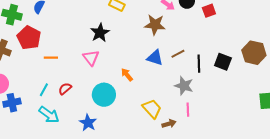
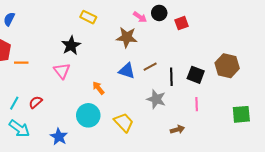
orange line: (51, 58) -> (21, 63), moved
cyan circle: (104, 95) -> (88, 115), moved
pink line: (188, 110) -> (197, 104), moved
brown arrow: (169, 124) -> (177, 130), moved

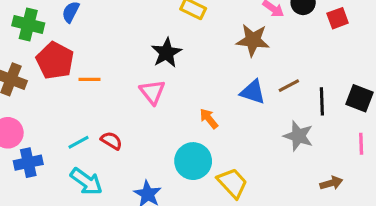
red semicircle: (36, 102) -> (111, 141), turned 72
cyan line: (14, 103) -> (79, 142), turned 32
yellow trapezoid: (124, 122) -> (232, 183), moved

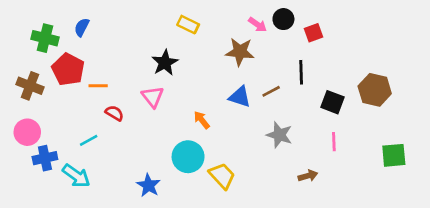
black line: (322, 101) -> (301, 72), moved
red semicircle: (111, 141) -> (114, 113), moved
cyan arrow: (86, 181) -> (76, 176), moved

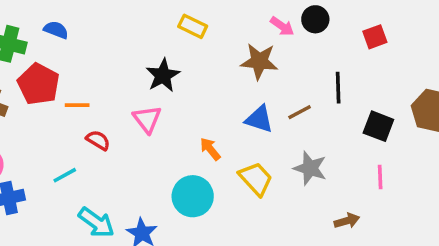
blue semicircle: (82, 27) -> (56, 30), turned 84
red square: (313, 33) -> (375, 37), moved
cyan arrow: (76, 176) -> (96, 223), moved
yellow trapezoid: (222, 176) -> (256, 179), moved

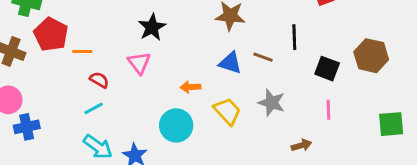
brown line: (300, 112) -> (263, 57), turned 48
orange arrow: (210, 149) -> (190, 87), turned -54
cyan line: (65, 175) -> (94, 108), moved

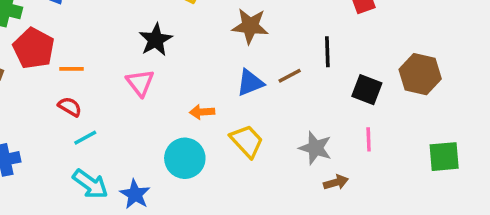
brown line: (263, 57) -> (290, 76), turned -48
blue triangle: (230, 63) -> (250, 83), turned -40
red semicircle: (99, 80) -> (70, 107), moved
gray star: (272, 103) -> (315, 148), moved

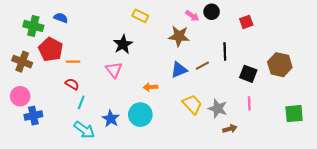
cyan line: (85, 138) -> (81, 102), turned -40
yellow trapezoid: (247, 141) -> (192, 104), moved
blue star: (135, 194) -> (111, 119), moved

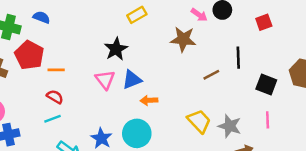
yellow rectangle: (140, 16) -> (137, 15), turned -56
blue triangle: (179, 70) -> (132, 80), moved
cyan line: (81, 102) -> (52, 119), moved, turned 48

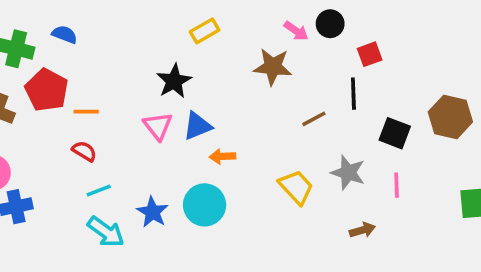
red square: (264, 22) -> (370, 54), moved
cyan line: (52, 119) -> (99, 191), moved
gray star: (230, 126) -> (348, 173), moved

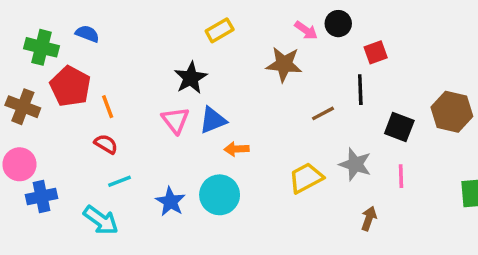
orange line: (86, 112) -> (108, 107), turned 70
yellow trapezoid: (296, 187) -> (306, 178), turned -75
brown arrow: (362, 230) -> (369, 219), turned -55
cyan arrow: (106, 232) -> (101, 220), moved

